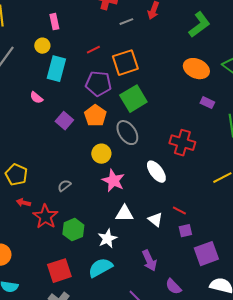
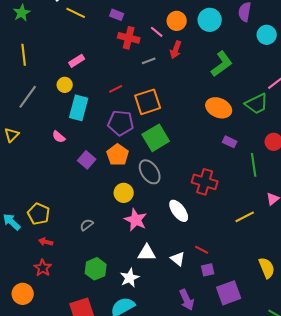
pink rectangle: (54, 22) -> (77, 61), turned 70
red star: (45, 217) -> (43, 268), moved, size x0.7
purple arrow: (149, 261) -> (187, 300), moved

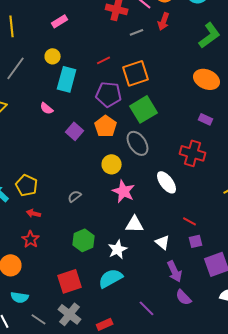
pink rectangle: (77, 61) -> (60, 21), moved
purple rectangle: (230, 142) -> (206, 119), moved
white triangle: (178, 259) -> (163, 242), moved

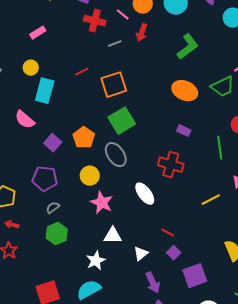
purple pentagon: (109, 94) -> (45, 179), moved
pink semicircle: (47, 108) -> (25, 120), size x1.5
green hexagon: (84, 240) -> (57, 234), moved
purple square: (196, 241) -> (174, 253), turned -32
white triangle: (163, 242) -> (141, 254), turned 42

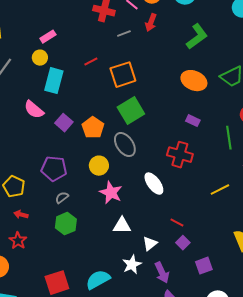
pink rectangle: (38, 33) -> (48, 37), moved
purple square: (53, 143) -> (64, 123), moved
white star: (96, 261) -> (132, 265), moved
purple square: (195, 276) -> (204, 266), size x0.7

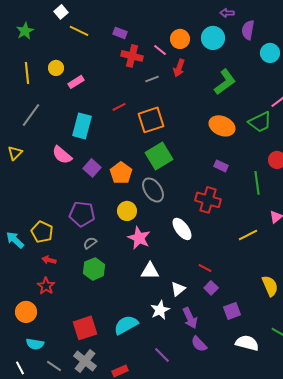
yellow circle: (40, 58) -> (56, 68), moved

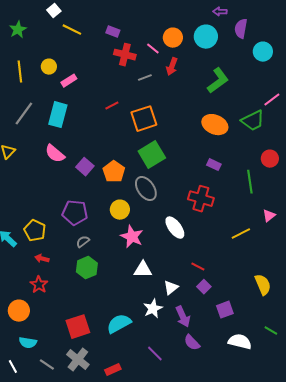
cyan rectangle: (82, 126) -> (58, 115), moved

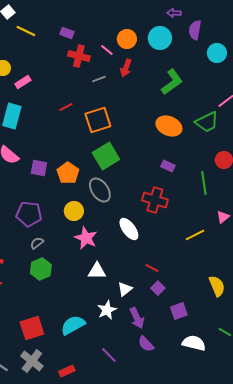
purple square: (85, 167) -> (39, 168), turned -30

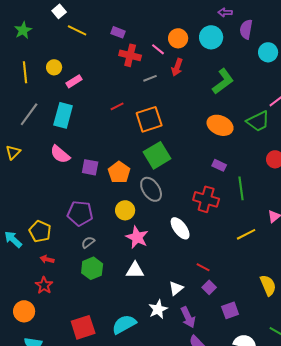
green line: (204, 183) -> (241, 188), moved
white triangle: (97, 271) -> (135, 270), moved

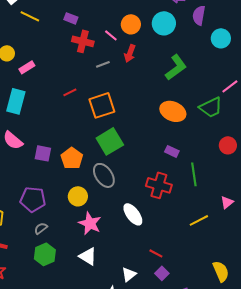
white triangle: (135, 270) -> (88, 256), turned 30

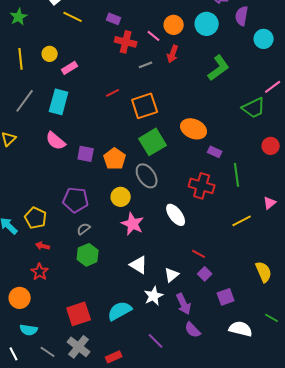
orange ellipse: (173, 111) -> (194, 129), moved
white triangle: (88, 256) -> (139, 265), moved

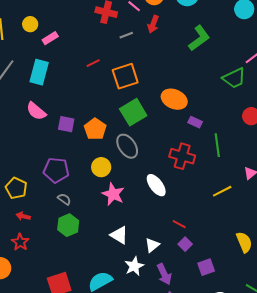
gray semicircle: (84, 229) -> (64, 199), turned 72

